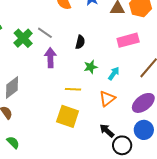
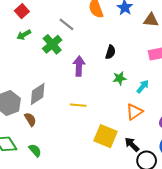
gray line: (45, 33) -> (66, 24), moved
yellow line: (73, 89) -> (78, 105), moved
yellow square: (68, 116) -> (106, 136), moved

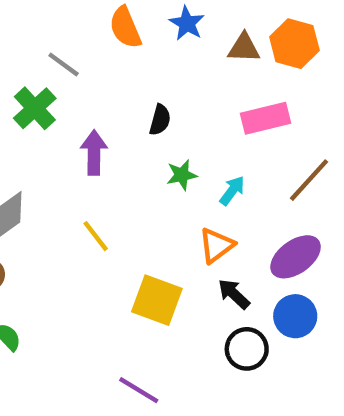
yellow line: (78, 105) -> (96, 236), turned 49
black arrow: (132, 145) -> (234, 294), moved

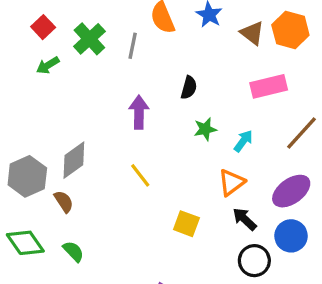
brown triangle: (244, 48) -> (252, 33), turned 35
gray line: (64, 64) -> (133, 46), moved, turned 65
green cross: (35, 108) -> (89, 39), moved
yellow square: (157, 300) -> (186, 224), size x0.7

